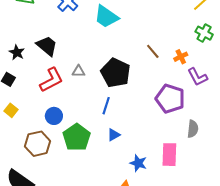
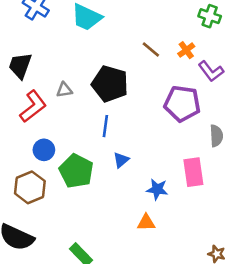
black trapezoid: (47, 46) -> (20, 66), turned -100

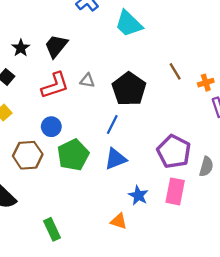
purple pentagon: (182, 104) -> (174, 152), moved
blue triangle: (121, 160) -> (116, 159), size x1.5

